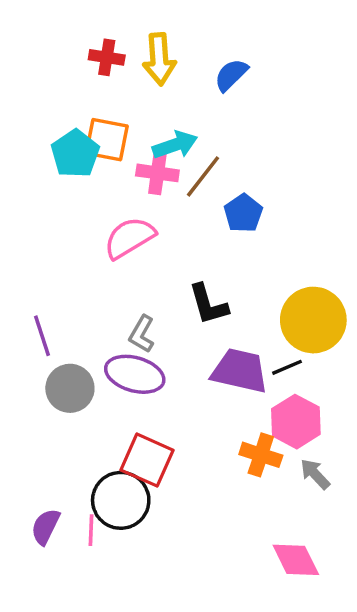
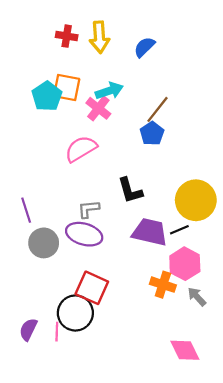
pink cross: (157, 173) -> (98, 108), turned 30
brown line: (203, 176) -> (157, 109), moved
gray L-shape: (142, 334) -> (89, 209), turned 55

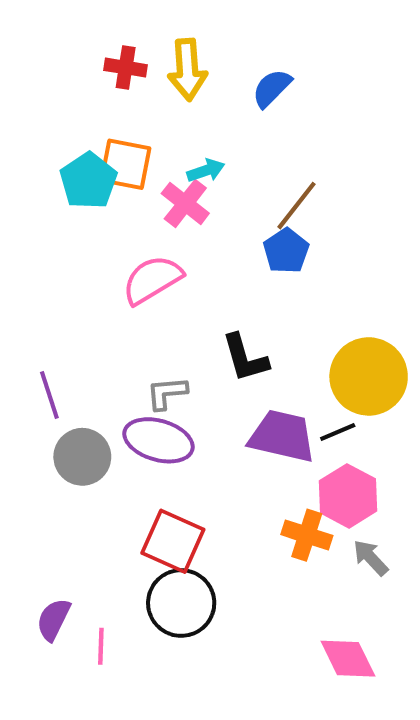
cyan arrow: (109, 91) -> (206, 171), size x0.7
black circle: (75, 313) -> (181, 603), moved
pink line: (57, 332) -> (101, 646), moved

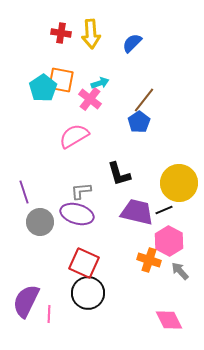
purple semicircle: (53, 620) -> (26, 301), size x1.6

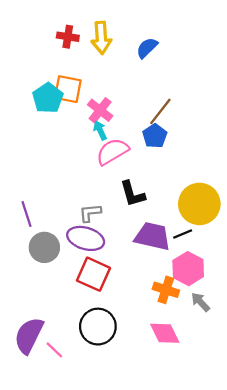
cyan arrow: (100, 83) -> (100, 130), moved, turned -96
pink semicircle: (74, 136) -> (112, 152), moved
red square: (84, 263) -> (93, 274), moved
pink line: (49, 314) -> (54, 350), turned -48
pink diamond: (169, 320) -> (165, 333), moved

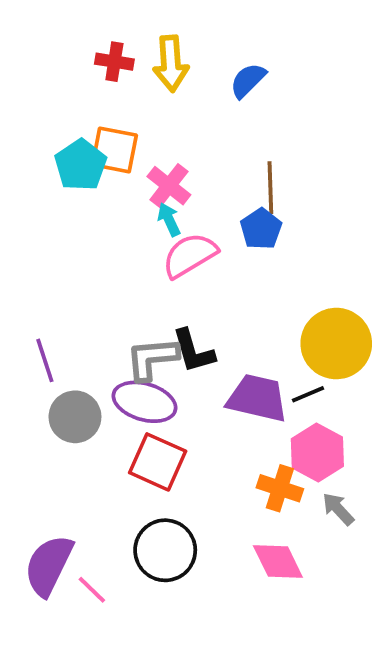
brown line: (160, 111) -> (270, 188), turned -40
black L-shape: (132, 194) -> (193, 351), moved
gray L-shape: (90, 213) -> (152, 359), size x1.4

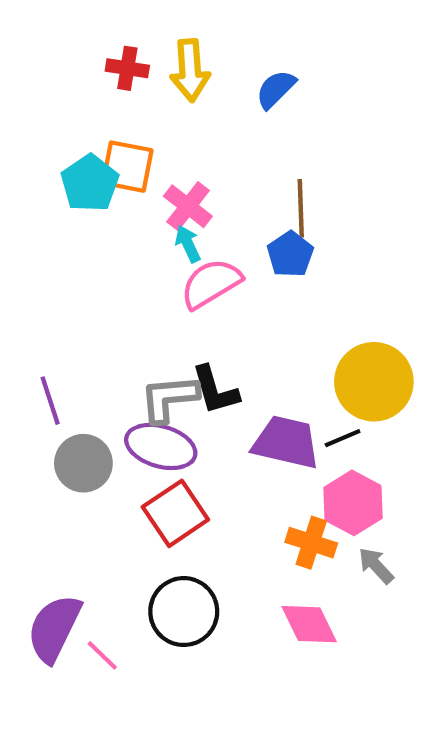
red square: (158, 462) -> (175, 513), turned 32

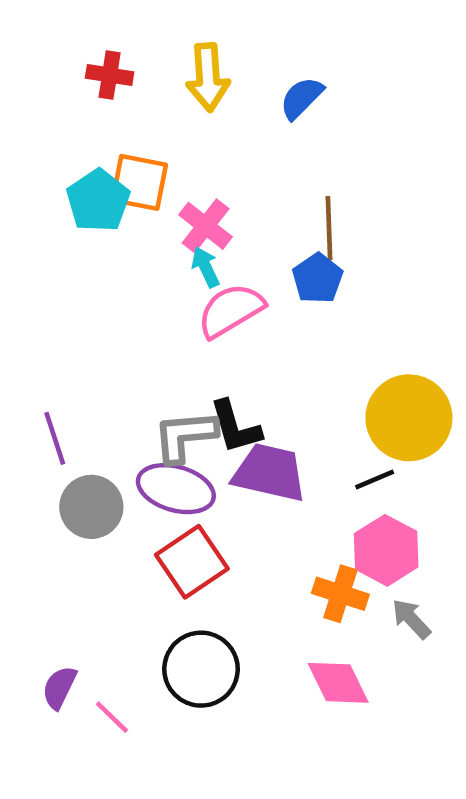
red cross: (127, 68) -> (110, 75), moved
purple trapezoid: (286, 442) -> (270, 473), moved
purple semicircle: (54, 628) -> (59, 687), size x0.6

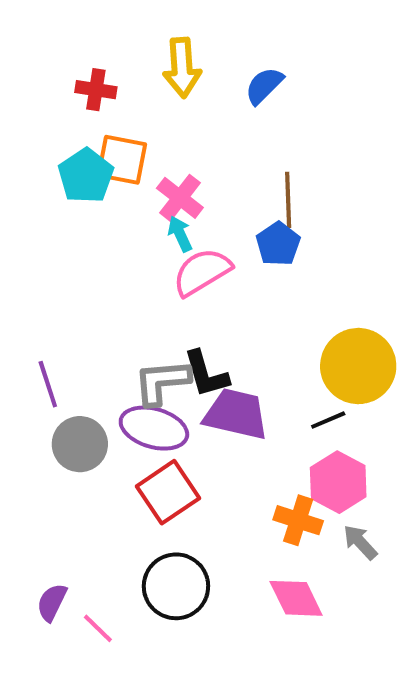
red cross: (110, 75) -> (96, 90), moved

